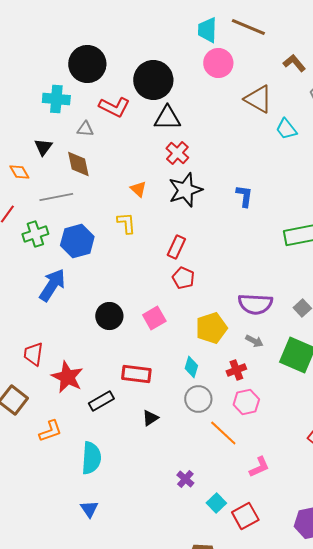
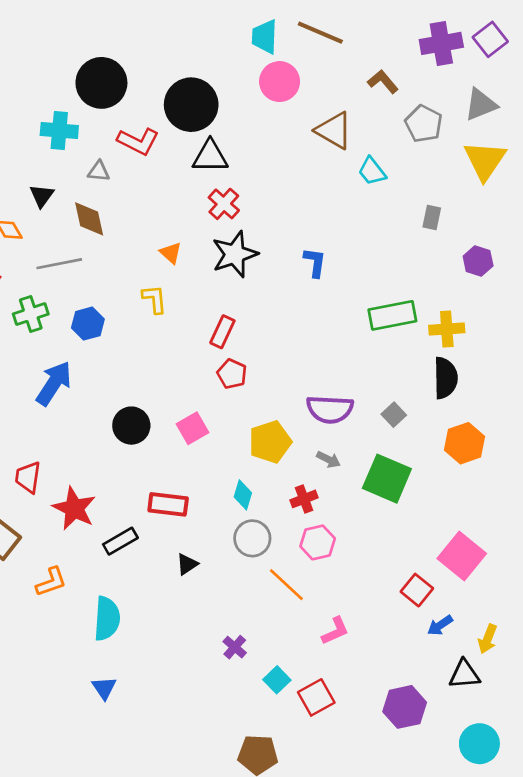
blue hexagon: (77, 241) -> (88, 324), size x0.7

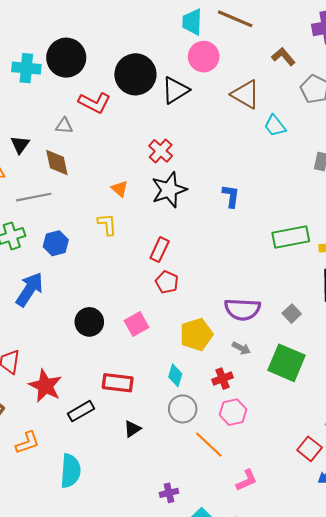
cyan cross: (59, 130) -> (26, 68), moved
black triangle: (210, 156) -> (175, 90), moved, turned -32
purple cross: (235, 647) -> (169, 493), turned 36

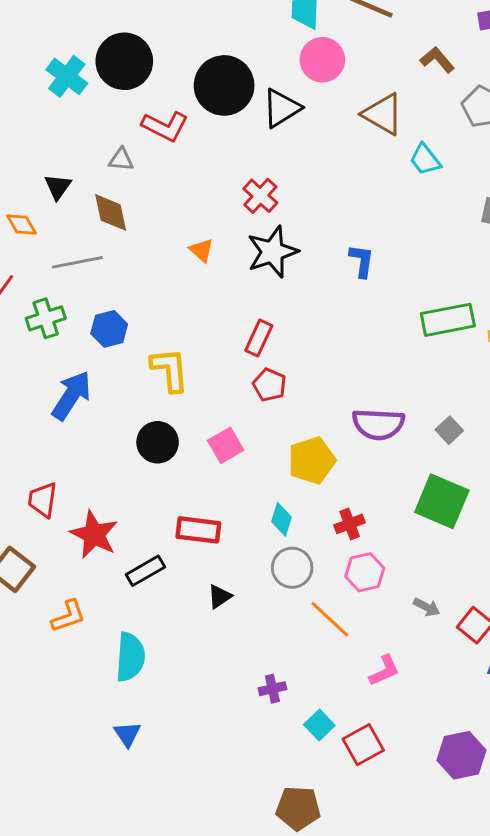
cyan cross: (26, 68) -> (67, 76), turned 32
yellow L-shape: (107, 224) -> (170, 370), moved, size x1.4
gray arrow: (241, 348) -> (427, 607), moved

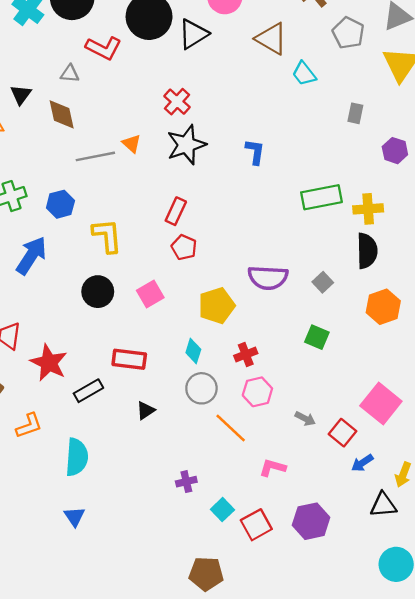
gray line: (77, 262) -> (95, 156), moved
green square: (442, 501) -> (317, 337), size x0.6
pink L-shape: (384, 671) -> (273, 468), turned -140
purple hexagon: (461, 755) -> (311, 521), moved

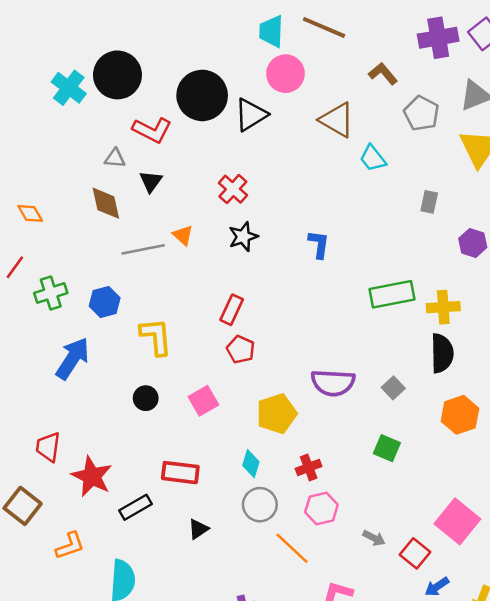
black triangle: (21, 95) -> (151, 181), moved
black star: (186, 145) -> (243, 237), size x0.7
black circle: (98, 292) -> (146, 398), size x0.7

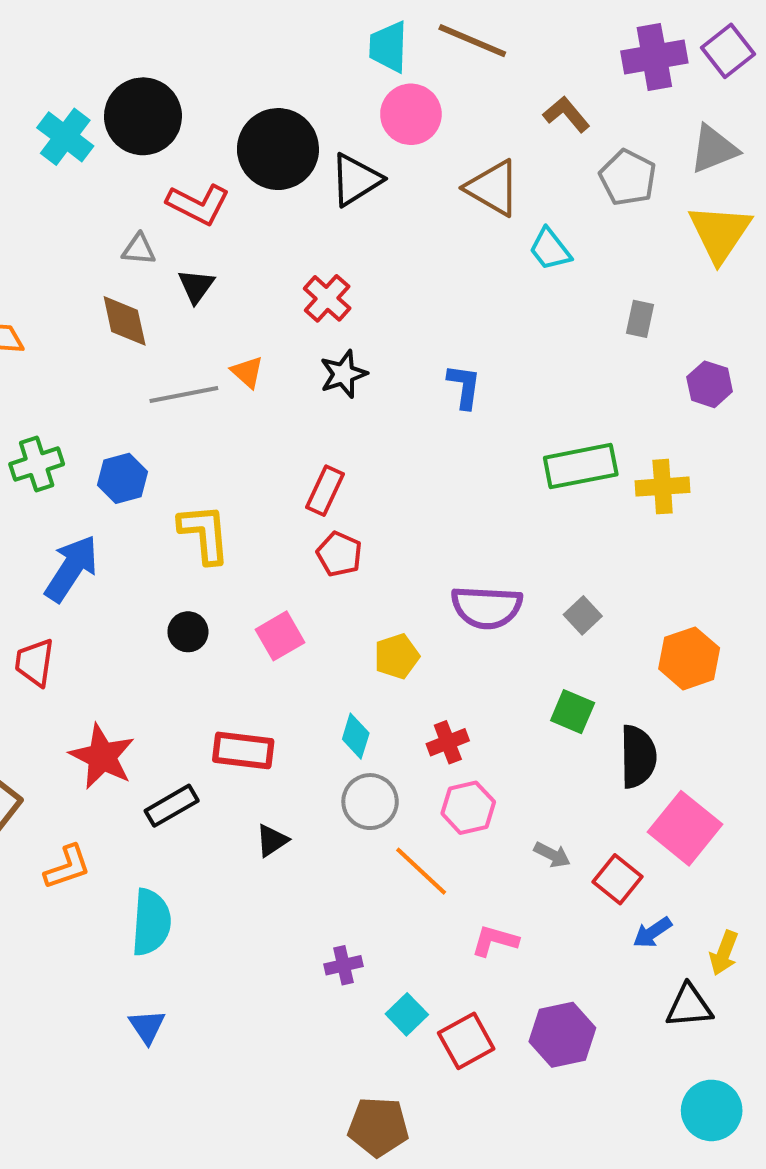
black semicircle: (442, 353) -> (638, 757), moved
yellow pentagon: (277, 414) -> (397, 656), size x0.7
red trapezoid: (48, 447) -> (35, 662), moved

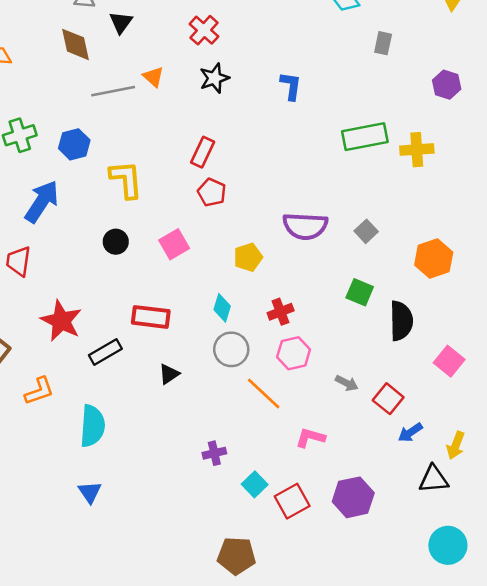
gray rectangle: (640, 319) -> (383, 43), moved
pink square: (685, 828) -> (449, 361), moved, size x0.7

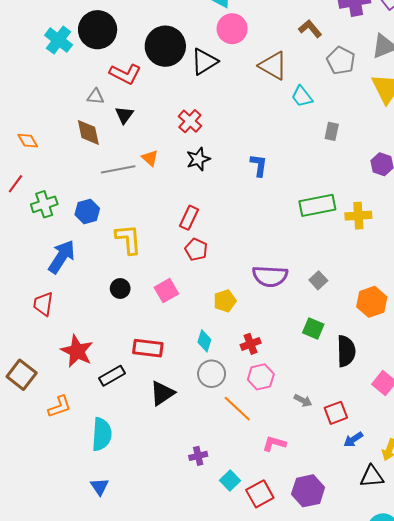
black triangle: (169, 374) -> (162, 393), size x1.5
red square: (388, 399) -> (336, 413), turned 30

